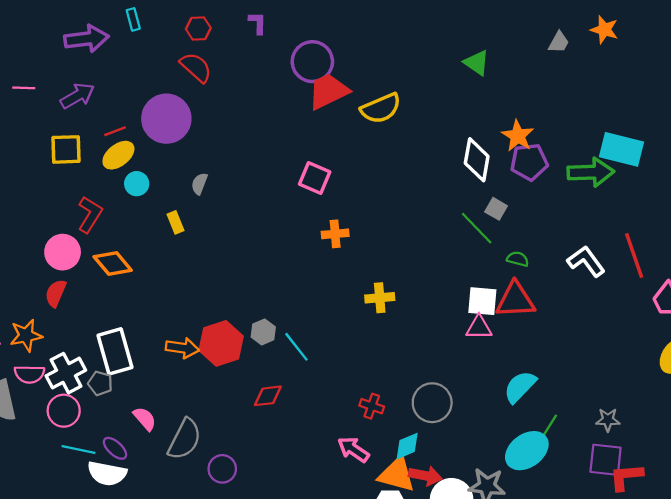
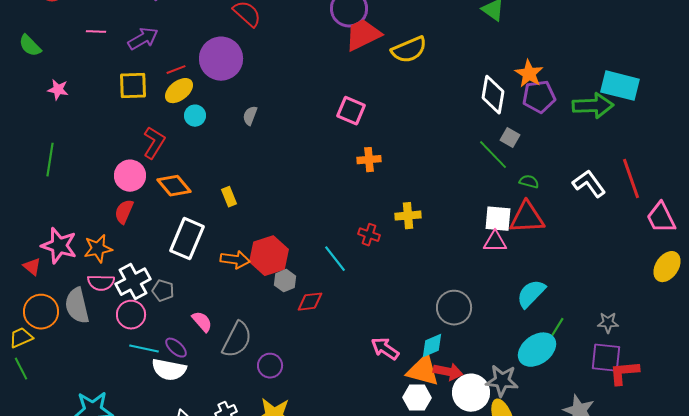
yellow rectangle: (175, 222) -> (229, 197), moved
gray hexagon: (263, 332) -> (285, 281), moved
white rectangle: (115, 351) -> (187, 239), moved, turned 39
red cross: (372, 406) -> (369, 235), moved

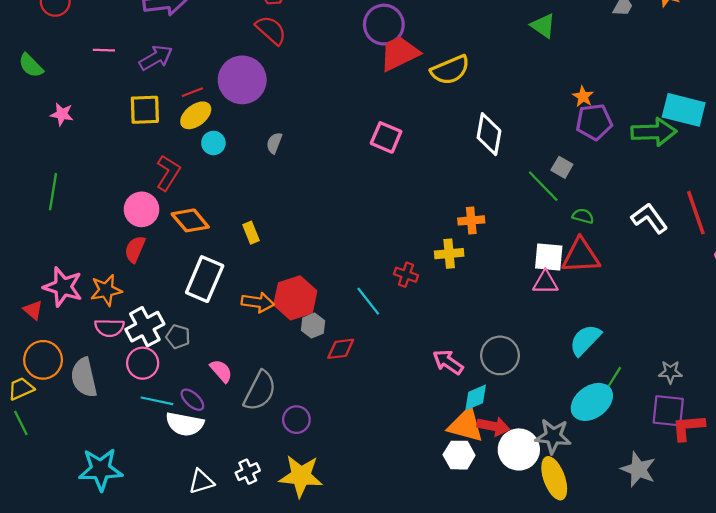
orange star: (529, 74) -> (583, 97), size x0.7
white diamond: (493, 95) -> (489, 134), moved
orange cross: (369, 160) -> (471, 220), moved
gray semicircle: (77, 306) -> (84, 378), moved
pink arrow: (385, 349) -> (448, 362), moved

